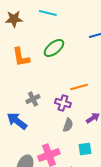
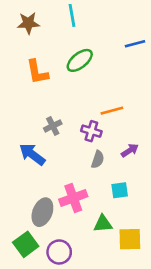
cyan line: (48, 13) -> (72, 15), turned 66

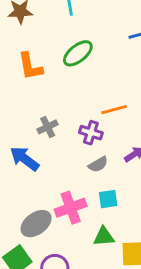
gray semicircle: (98, 159) -> (98, 164), turned 42
cyan square: (120, 190) -> (108, 199), moved
gray ellipse: (42, 212) -> (36, 224), turned 32

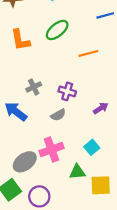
orange line: (114, 110) -> (88, 53), moved
gray semicircle: (98, 164) -> (58, 115), moved
cyan square: (108, 199) -> (92, 147), moved, turned -32

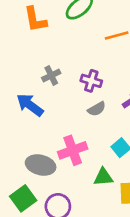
gray semicircle: (58, 115) -> (97, 109), moved
gray ellipse: (25, 162) -> (41, 165), turned 50

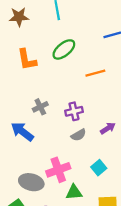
purple cross: (91, 81) -> (74, 111), turned -30
green triangle: (103, 177) -> (74, 192), moved

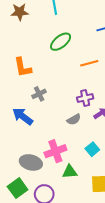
orange L-shape: (27, 60) -> (23, 67), moved
purple cross: (74, 111) -> (85, 98), moved

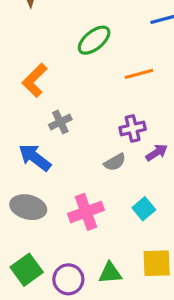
orange L-shape: (23, 67) -> (35, 80), turned 55
gray ellipse: (31, 162) -> (28, 207), moved
green triangle: (70, 172) -> (110, 273), moved

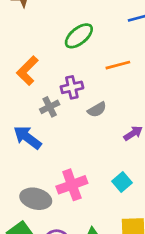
purple cross: (133, 128) -> (72, 87), moved
gray semicircle: (115, 162) -> (97, 110), moved
gray ellipse: (28, 207) -> (36, 199), moved

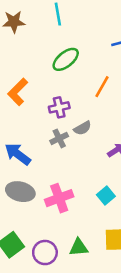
orange line: (118, 65) -> (102, 87), turned -45
gray cross: (50, 107) -> (59, 138), moved
gray ellipse: (36, 199) -> (20, 192), moved

